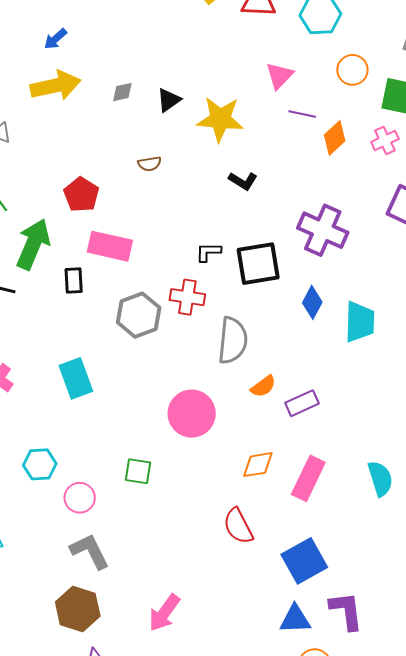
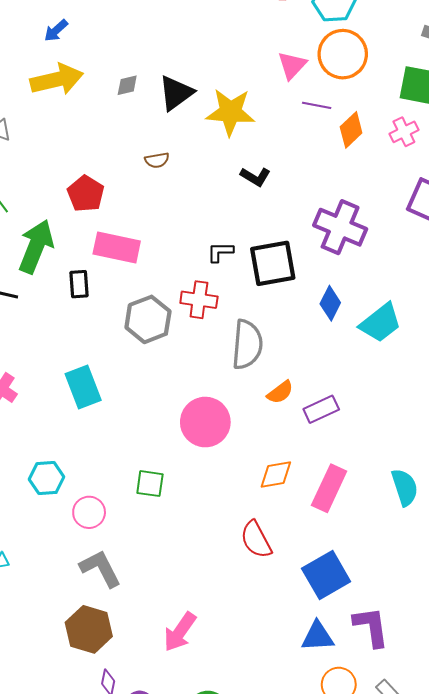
orange circle: (352, 70) -> (343, 54), moved, size x1.5
black triangle: (169, 100) -> (176, 93), size x1.4
cyan trapezoid: (360, 322) -> (380, 323), turned 51

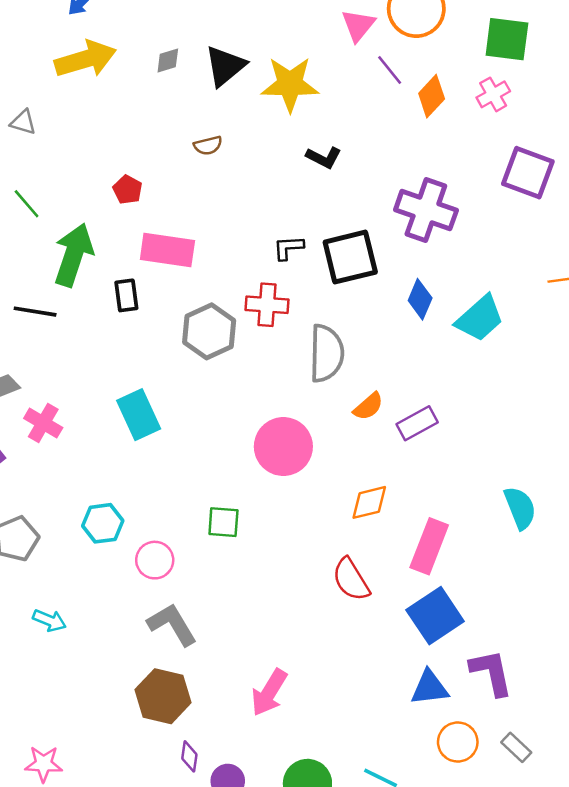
purple line: (317, 105) -> (390, 70), turned 44
red pentagon: (86, 194) -> (128, 190), size x0.7
pink rectangle: (329, 488) -> (429, 546), moved

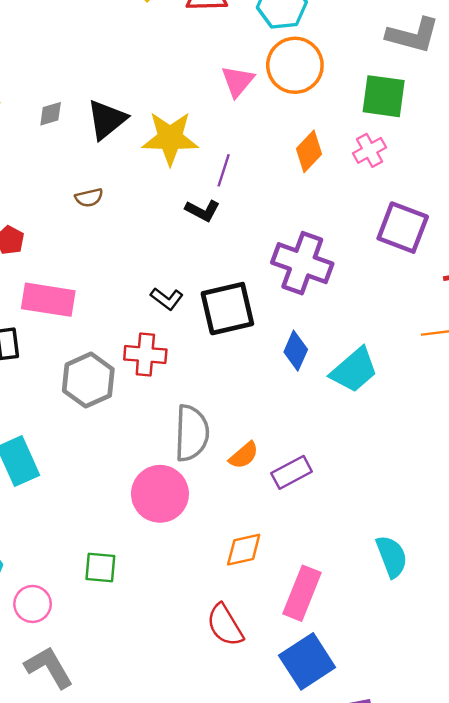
purple line: (390, 70) -> (224, 170), moved, turned 56
black L-shape: (288, 248) -> (167, 299), turned -140
gray semicircle: (326, 353) -> (192, 433), moved

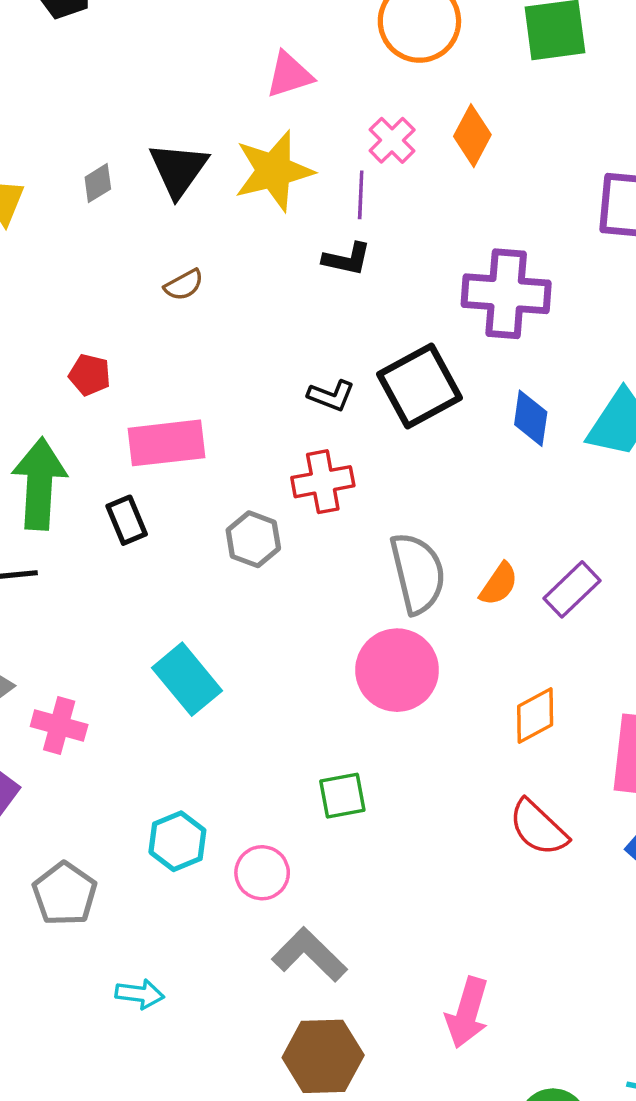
pink triangle: (238, 81) -> (289, 75), moved, turned 48
pink cross: (370, 150) -> (392, 140), moved
gray hexagon: (88, 380) -> (253, 539), size x0.7

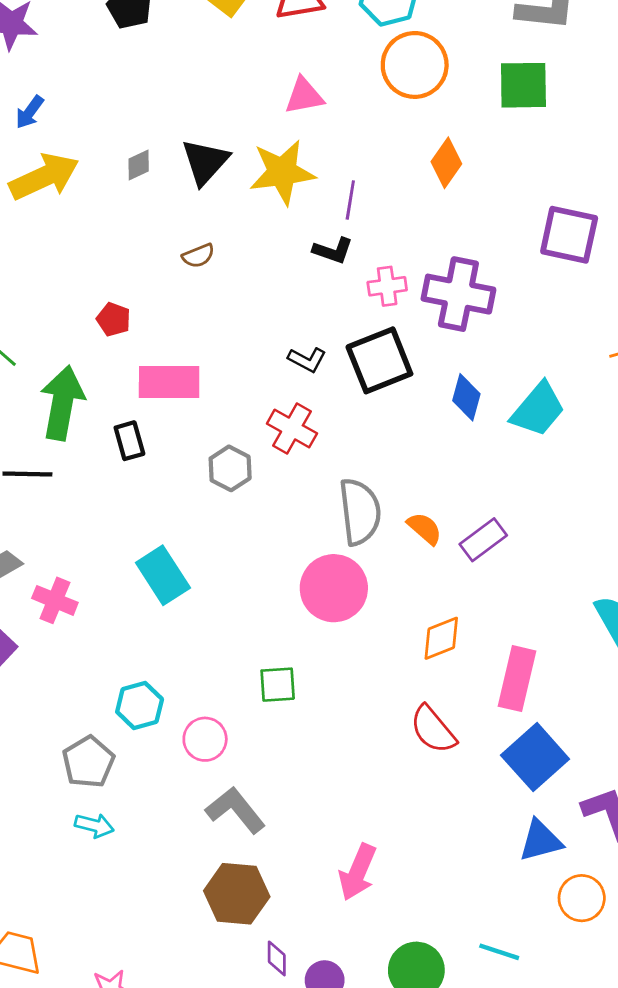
pink cross: (392, 140) -> (387, 286), moved, turned 30
red cross: (323, 482) -> (292, 428), turned 33
orange semicircle: (499, 584) -> (425, 528), turned -90
gray pentagon: (65, 894) -> (88, 762), moved

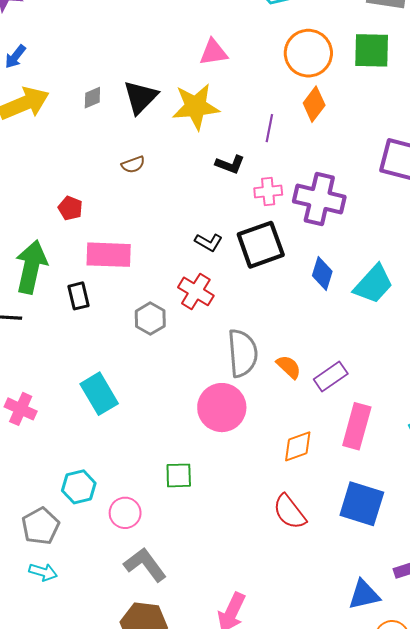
orange circle: (415, 65) -> (308, 53), moved
purple line: (350, 200) -> (269, 128), moved
pink rectangle: (517, 679) -> (357, 426), moved
blue square: (535, 757) -> (362, 504), moved, turned -33

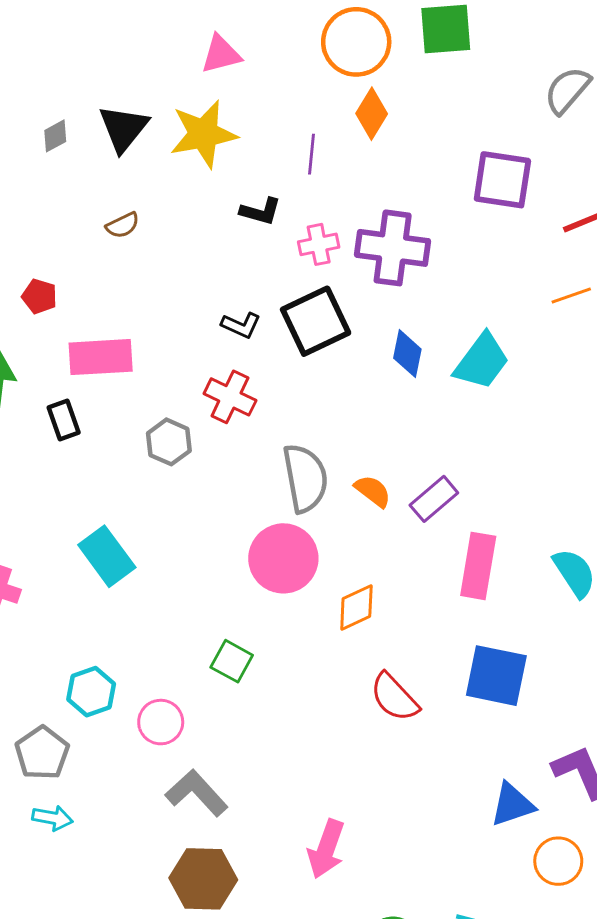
orange diamond: (298, 446) -> (356, 608), moved
green square: (179, 475) -> (232, 661), turned 36

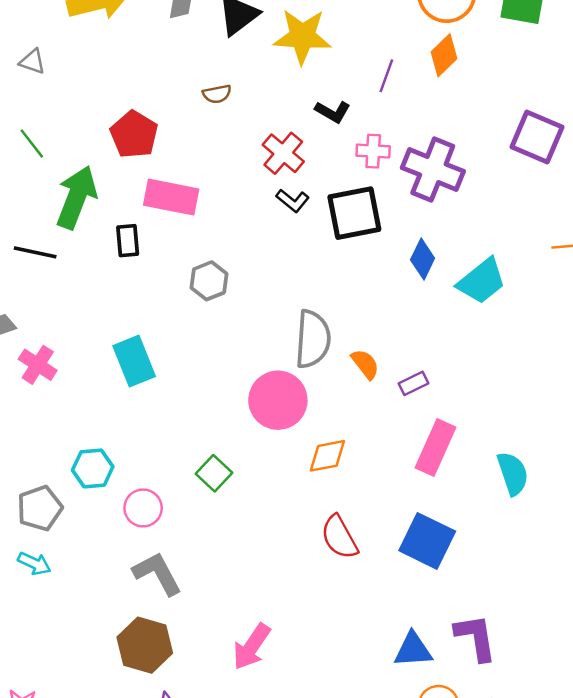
red pentagon: (39, 296) -> (134, 134), size x1.6
red cross: (230, 397) -> (283, 153), moved
purple rectangle: (434, 499) -> (414, 383), size x0.7

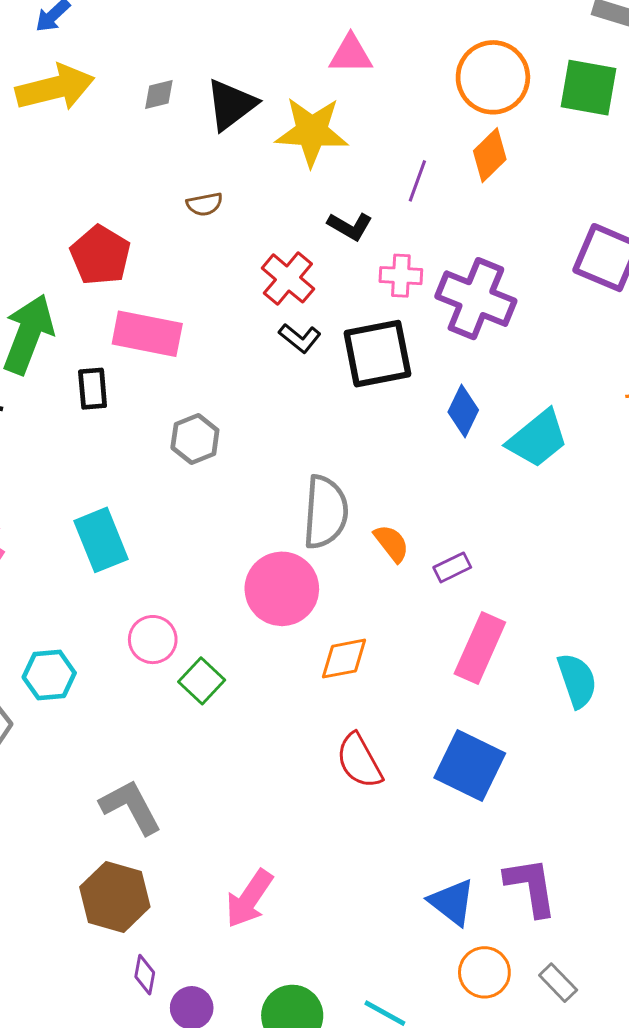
pink circle: (143, 508) -> (153, 640), moved
blue triangle: (413, 650) -> (452, 902), turned 42

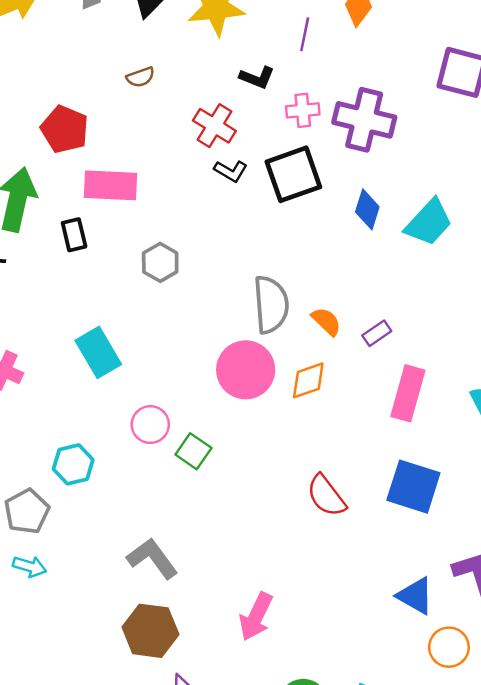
orange diamond: (344, 659) -> (308, 380), moved

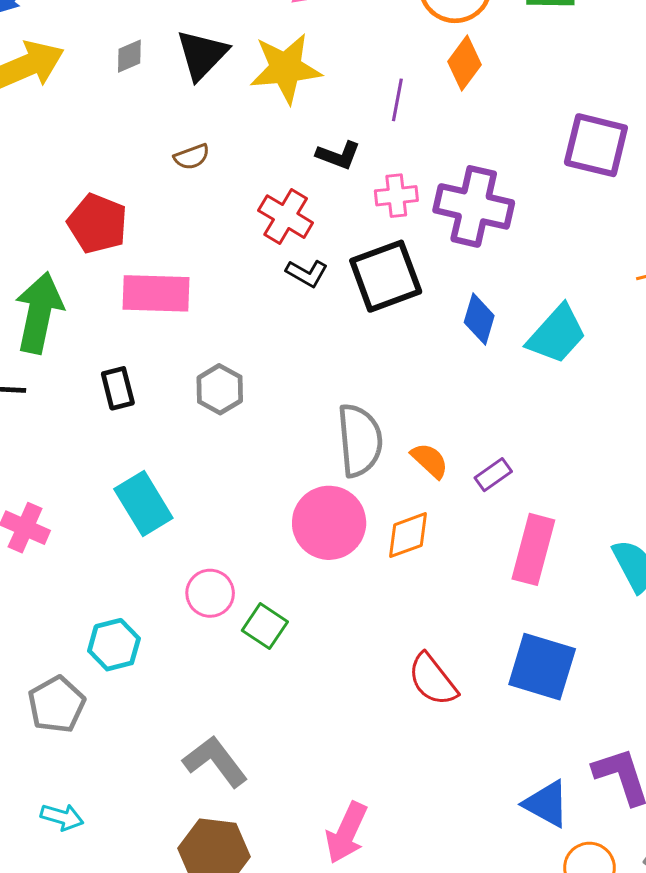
black rectangle: (74, 235) -> (118, 388), moved
cyan arrow: (30, 567) -> (62, 817), moved

